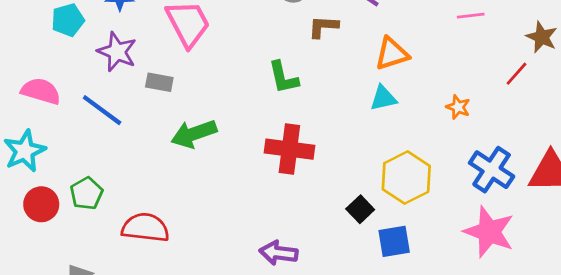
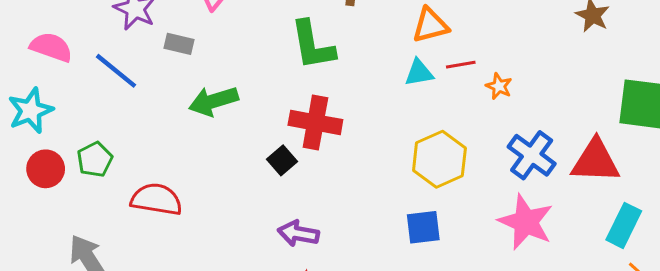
red line: (516, 74) -> (461, 65), moved, turned 36
green L-shape: (283, 77) -> (313, 45), size x1.4
black square: (360, 209) -> (282, 160), moved

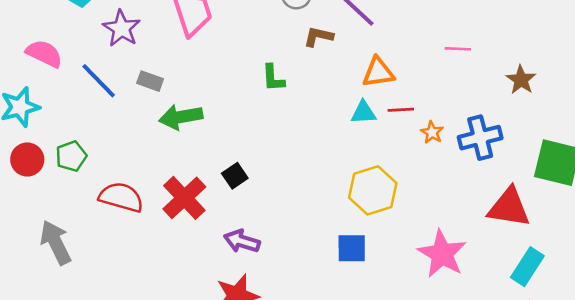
gray rectangle: (179, 44) -> (150, 81), moved
green L-shape: (313, 45) -> (273, 78), size x0.6
red cross: (315, 122) -> (184, 198), moved, turned 30
blue cross: (532, 155) -> (480, 138), moved, turned 33

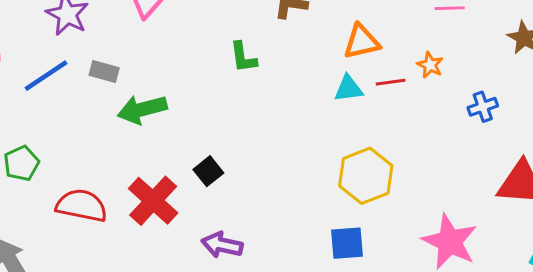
blue line: (99, 81) -> (46, 76), turned -75
orange star: (432, 132) -> (430, 65), moved
blue cross: (480, 138) -> (483, 107), size x0.6

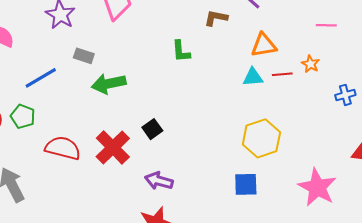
blue line: (46, 76) -> (41, 78), moved
green pentagon: (22, 163) -> (23, 116), turned -30

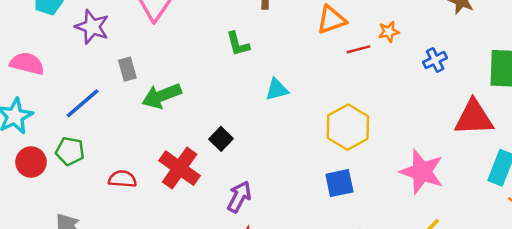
gray rectangle: (84, 56) -> (127, 69), turned 66
orange star: (310, 64) -> (389, 32), turned -30
cyan triangle: (253, 77) -> (277, 90), moved
red semicircle: (63, 148) -> (122, 179), size x0.7
purple arrow: (159, 181) -> (239, 197), turned 112

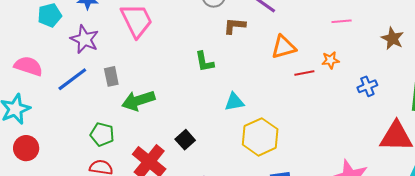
blue line: (83, 103) -> (72, 79), moved
yellow hexagon: (348, 127) -> (260, 137), moved
green pentagon: (70, 151) -> (102, 134), moved

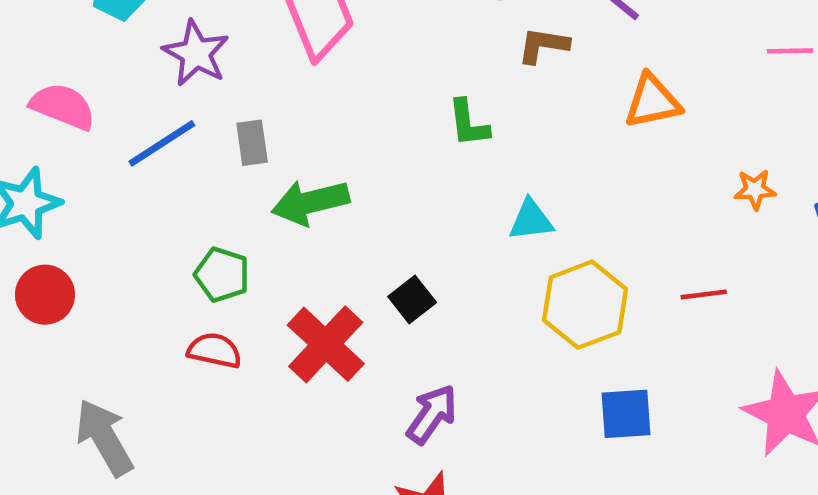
orange star: (330, 60) -> (755, 189), moved
red line: (304, 73) -> (704, 294), moved

